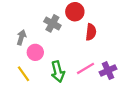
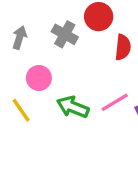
gray arrow: (21, 37) -> (19, 38), moved
green arrow: (58, 72) -> (73, 107), turned 126

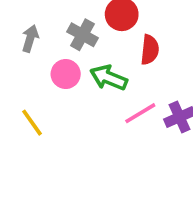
pink circle: (39, 78) -> (66, 74), moved
green arrow: (73, 107) -> (109, 78), moved

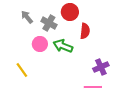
gray arrow: (30, 39) -> (27, 17), moved, turned -56
pink line: (140, 113) -> (93, 87), moved, turned 30

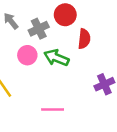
gray cross: (49, 23) -> (39, 29), turned 35
pink line: (93, 87) -> (53, 110), moved

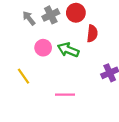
gray cross: (39, 29) -> (51, 15), moved

